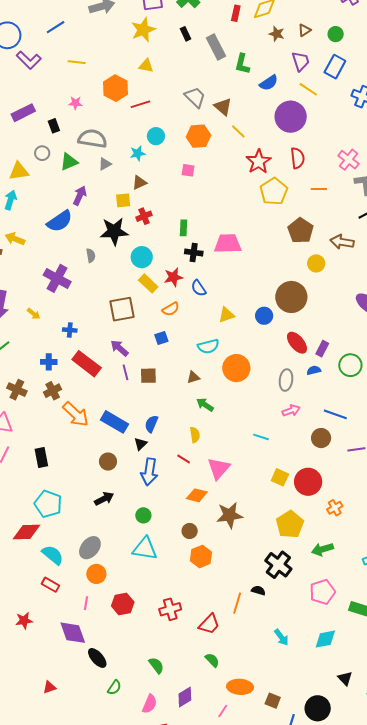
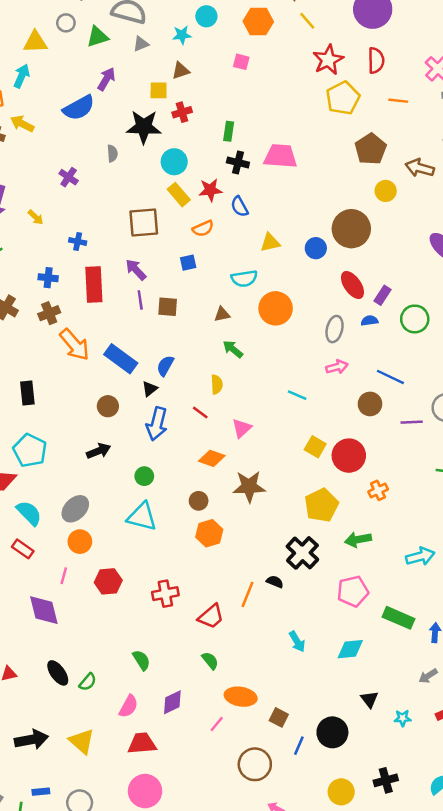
purple cross: (57, 278) -> (69, 177), size x0.6
red rectangle: (87, 364) -> (94, 285), turned 44
pink triangle: (219, 468) -> (242, 428), size x0.7
black ellipse: (97, 658) -> (58, 673), moved

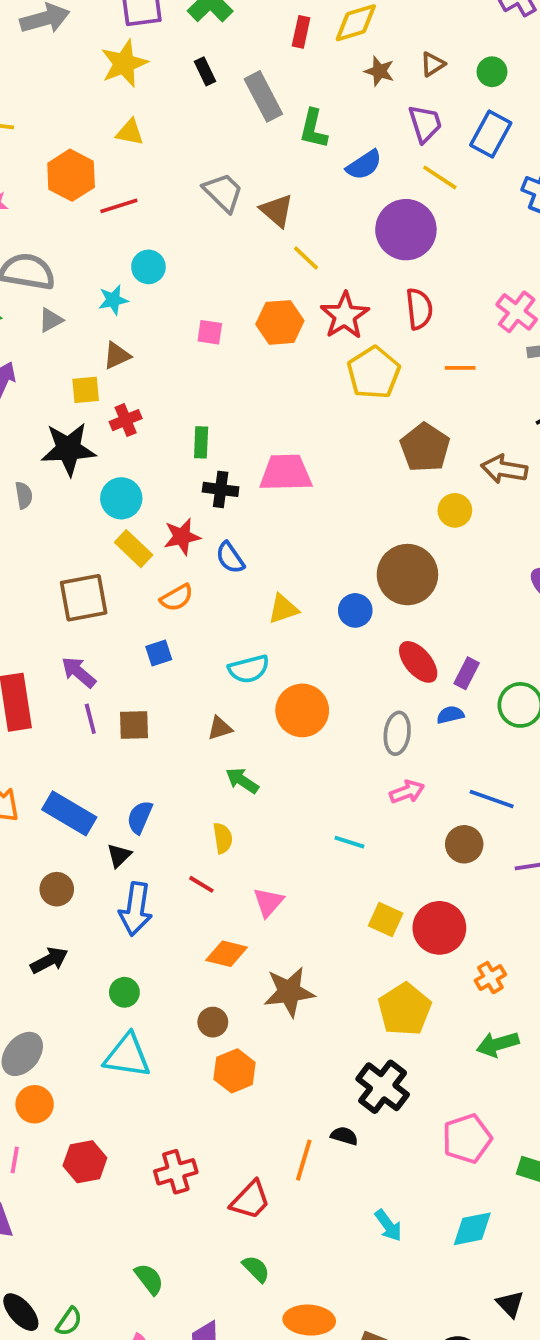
orange hexagon: (258, 21) -> (280, 322), moved
green arrow: (358, 540) -> (498, 1044), moved

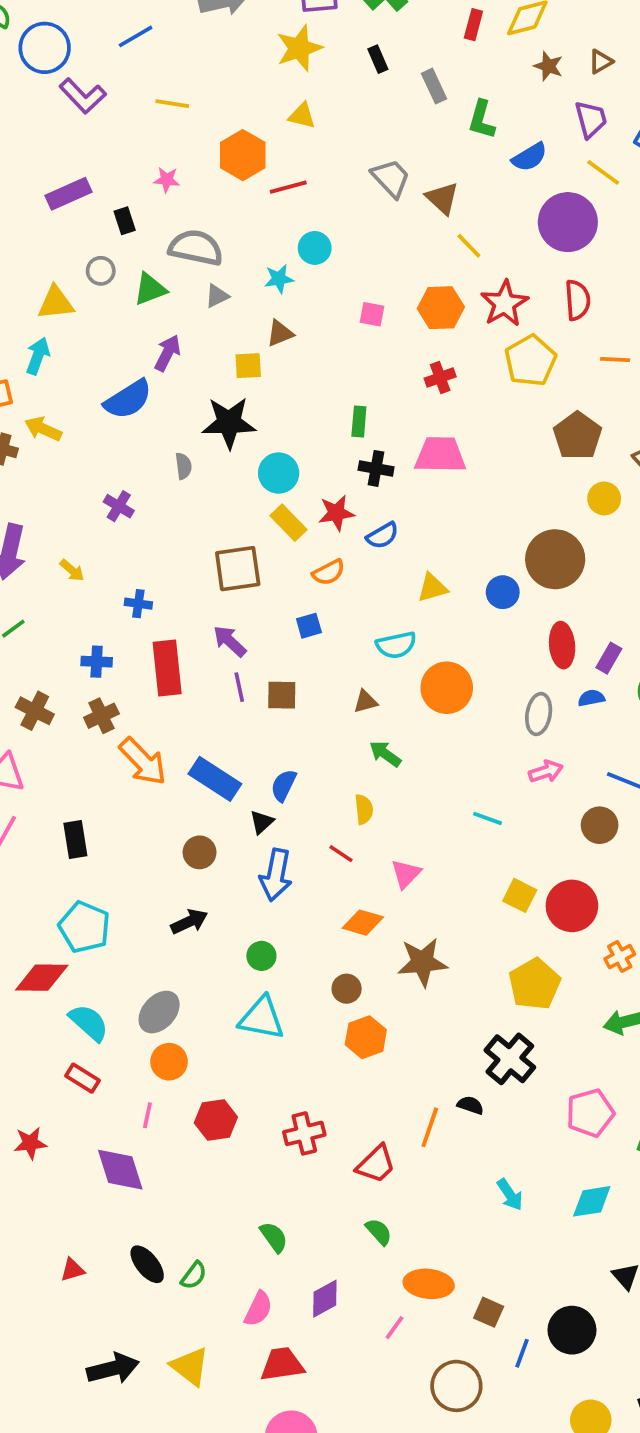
gray rectangle: (263, 96) -> (434, 86), size x0.7
red cross: (126, 420) -> (440, 377), moved
blue semicircle: (230, 558) -> (383, 535), turned -88
red ellipse: (418, 662) -> (562, 645), turned 33

